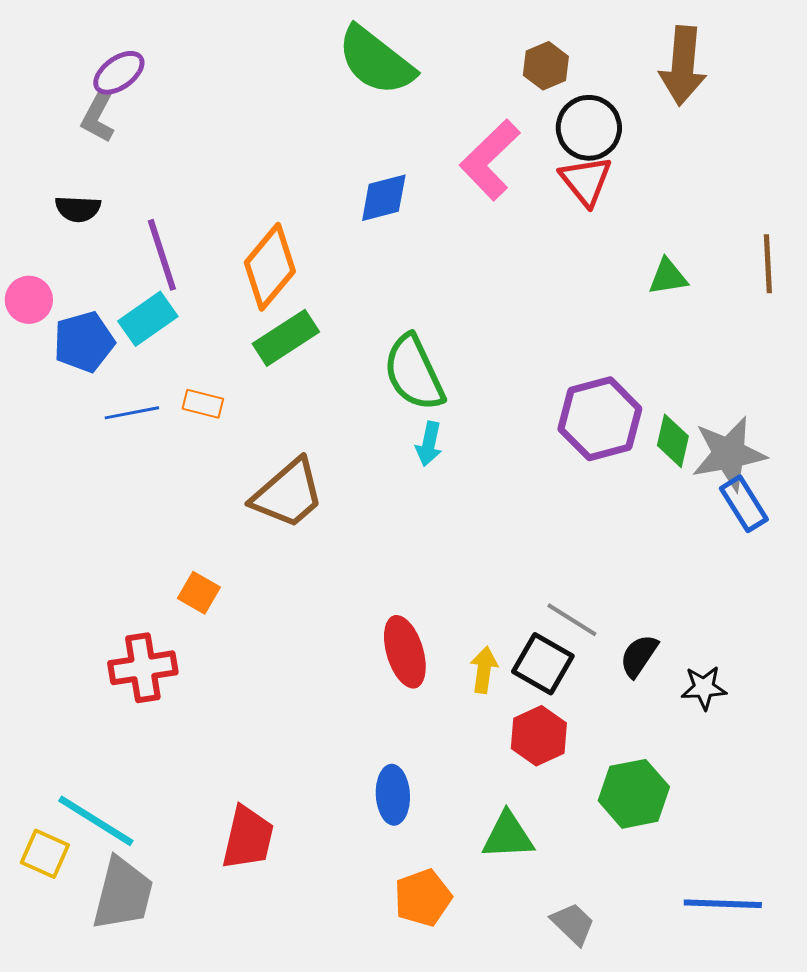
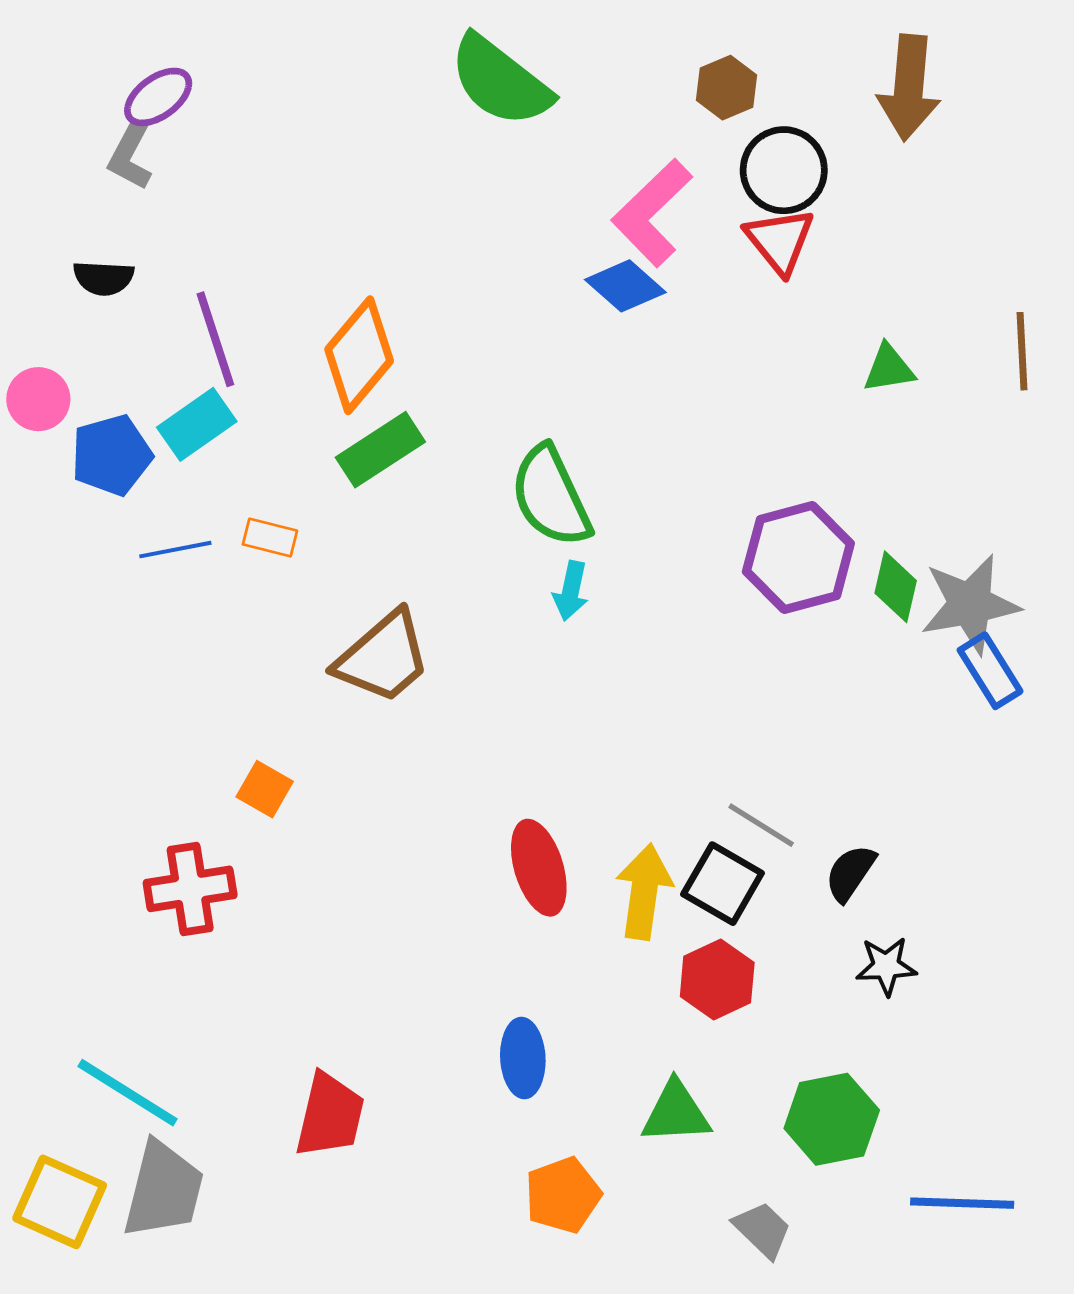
blue diamond: (384, 198) -> (625, 286), moved, turned 56
yellow arrow: (484, 670) -> (644, 892), size x1.5
black star: (704, 688) -> (886, 966), moved
green hexagon: (634, 794) -> (832, 1119), moved
yellow square: (45, 854) -> (60, 1202), moved, size x1.4

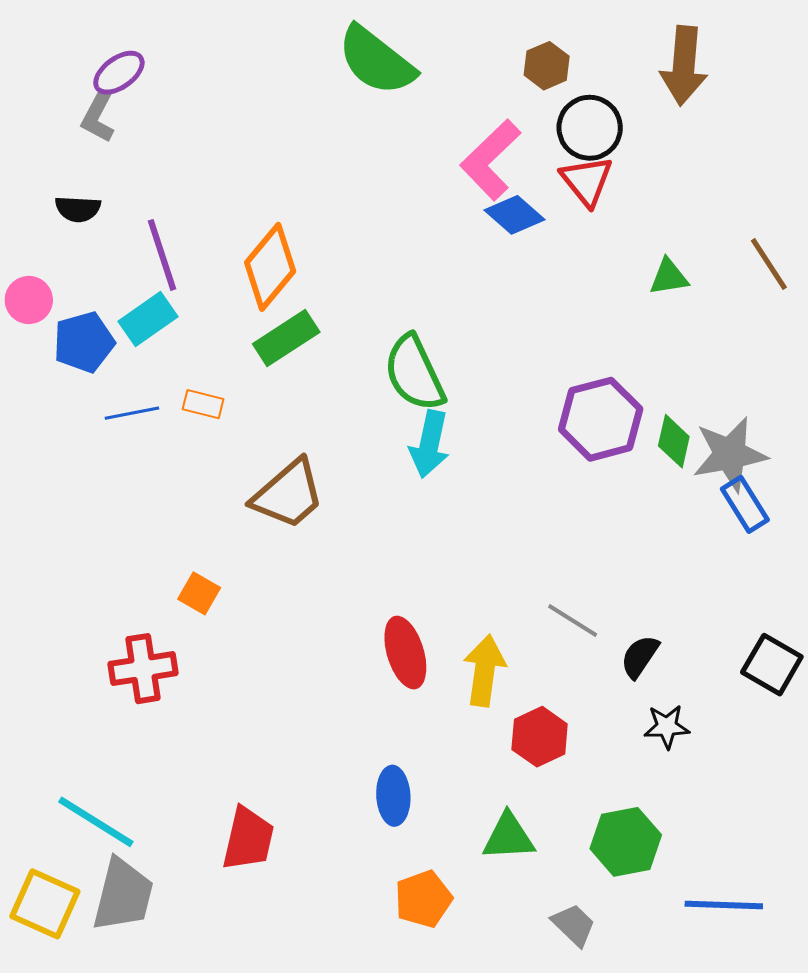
blue diamond: (625, 286) -> (515, 215), moved
brown line: (1022, 351) -> (769, 264), turned -30
cyan arrow: (571, 591) -> (429, 444), size x1.5
black square: (723, 884) -> (772, 665), moved

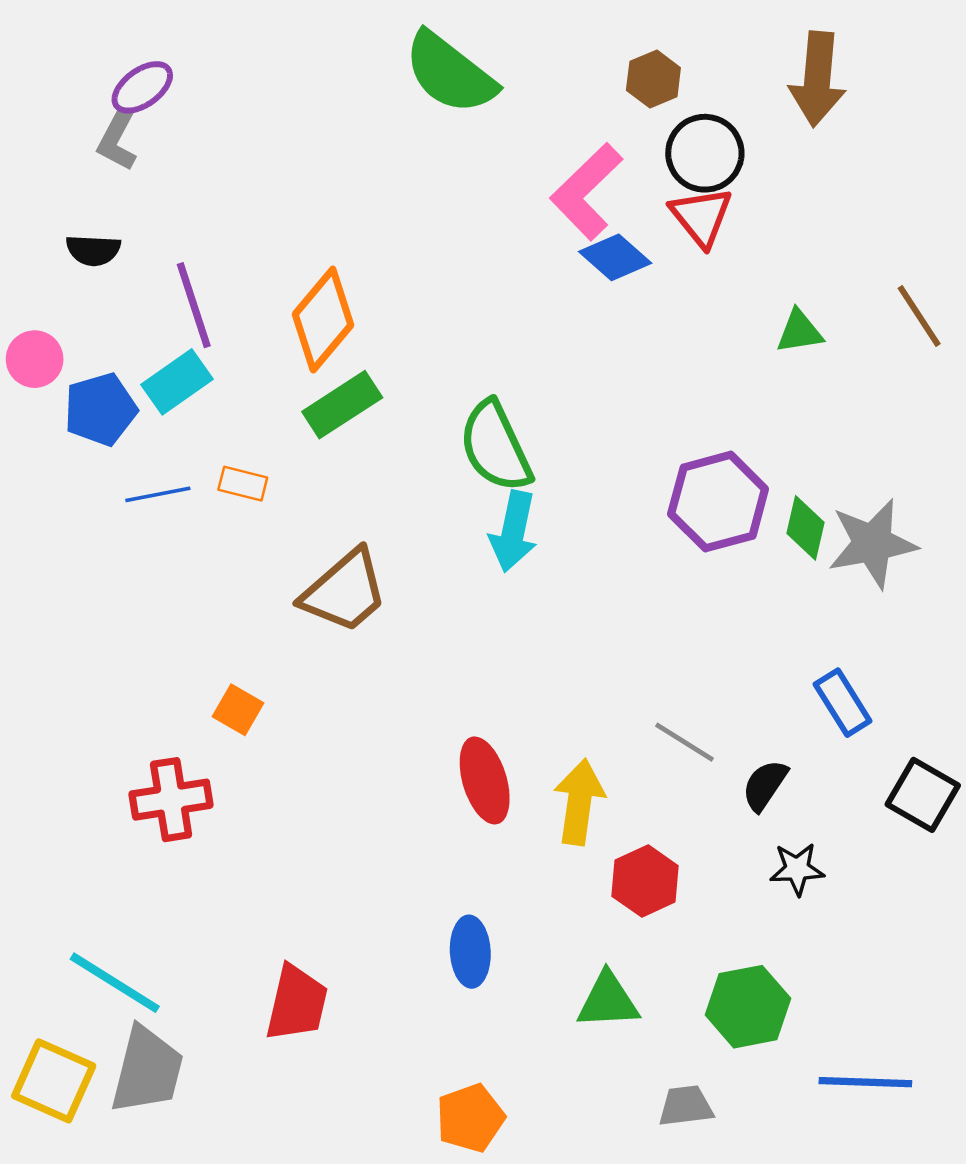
blue rectangle: (745, 504) -> (843, 703), moved
orange pentagon: (423, 899) -> (470, 1118), moved
gray trapezoid: (574, 925) -> (686, 1106), turned -51

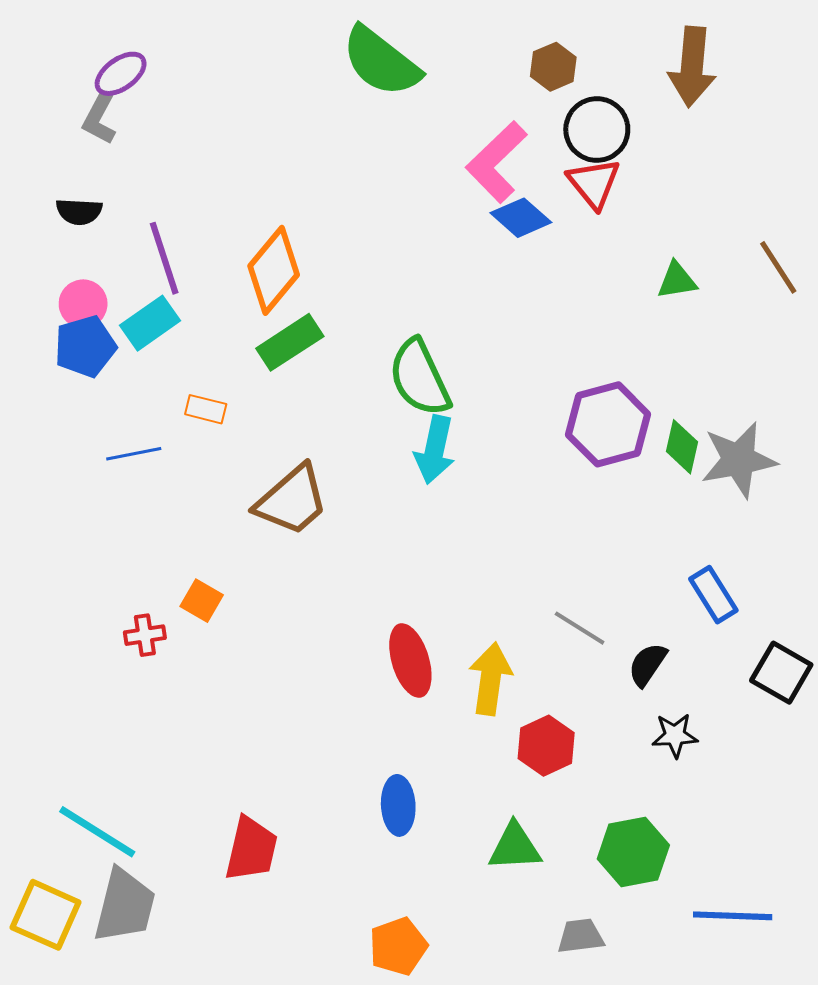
pink circle: (35, 359) -> (83, 304), moved
blue line: (158, 494) -> (134, 454), moved
red cross: (171, 800) -> (145, 635), moved, size x0.6

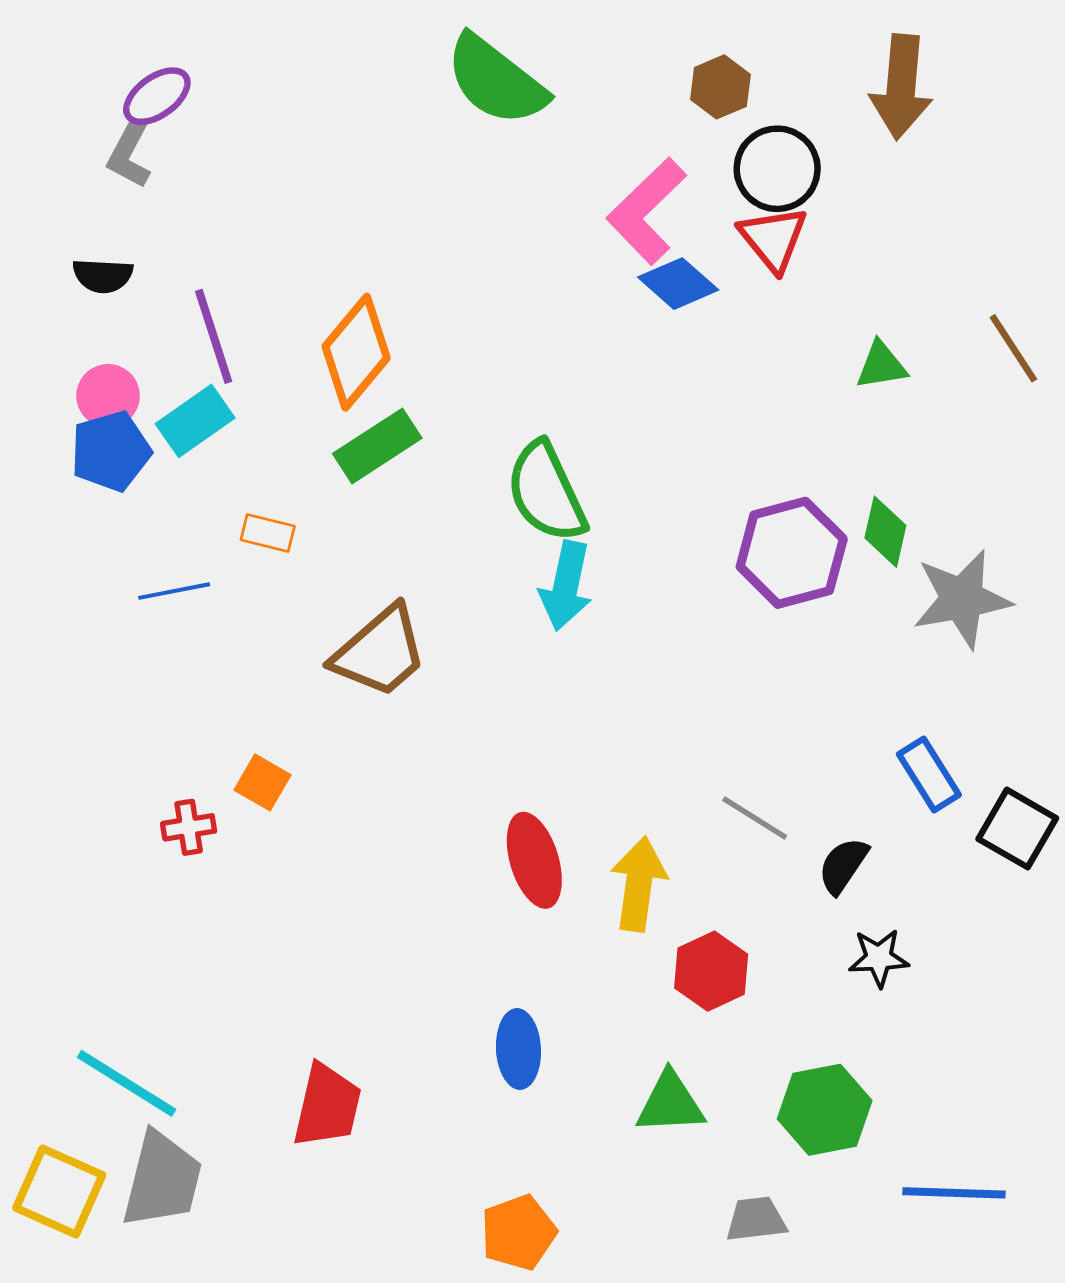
green diamond: (682, 447) -> (885, 532), moved
black square: (781, 673) -> (1017, 829), moved

